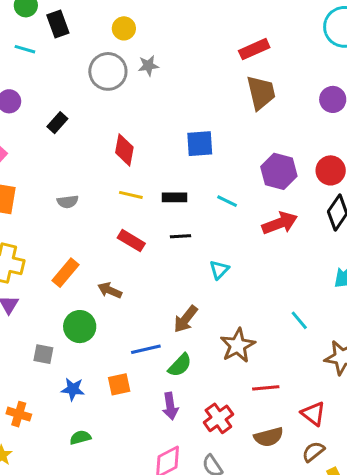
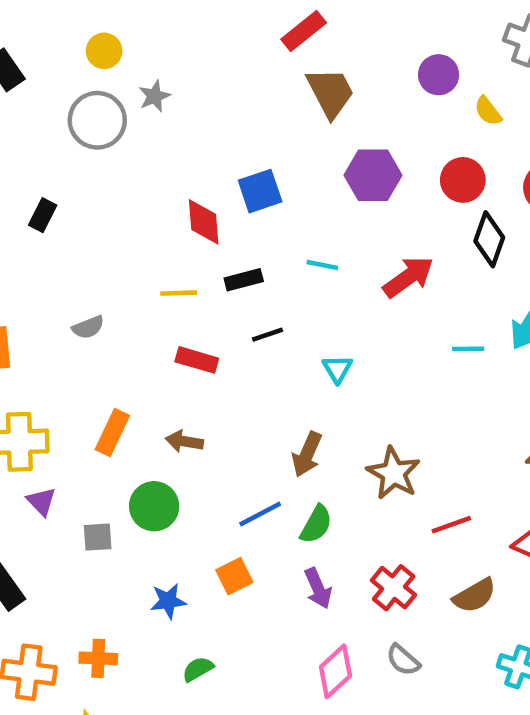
red diamond: (124, 150) -> (204, 222), moved
purple hexagon: (279, 171) -> (373, 175), moved
cyan line: (299, 320) -> (468, 349), moved, turned -36
gray square: (43, 354) -> (98, 537), moved

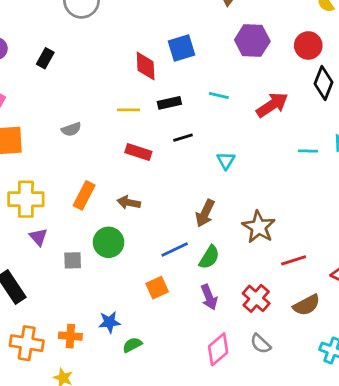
blue star: (168, 601) -> (109, 322), moved

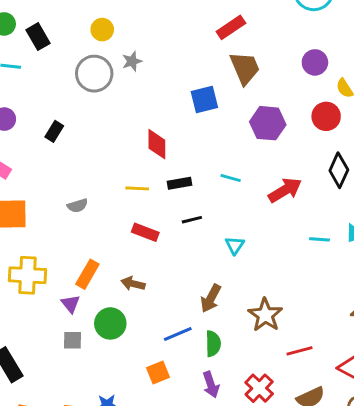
red circle: (308, 45) -> (326, 116), moved
blue square: (182, 48) -> (204, 99), moved
purple triangle: (38, 237) -> (70, 304), moved
green semicircle: (209, 257) -> (213, 344), turned -35

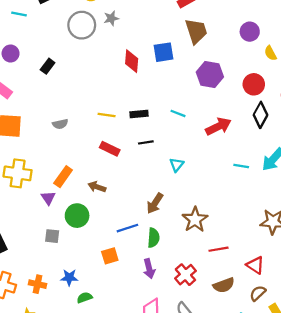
red circle: (326, 116) -> (254, 84), moved
red diamond: (157, 144) -> (132, 61), moved
gray square: (73, 340) -> (52, 236), moved

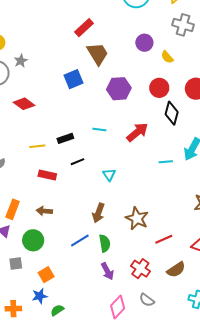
red diamond: (132, 61) -> (24, 104), moved, turned -45
orange square: (110, 256) -> (46, 275), moved

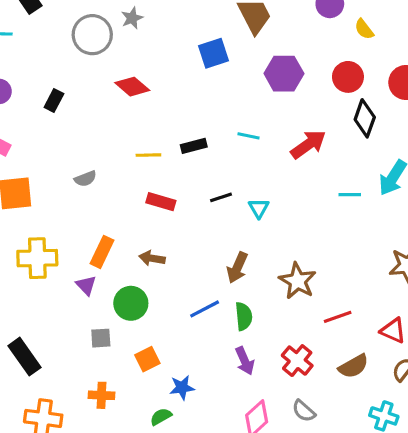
black line: (78, 162) -> (221, 197), moved
blue star: (40, 296) -> (182, 388), moved
orange cross: (13, 309) -> (101, 395), moved

